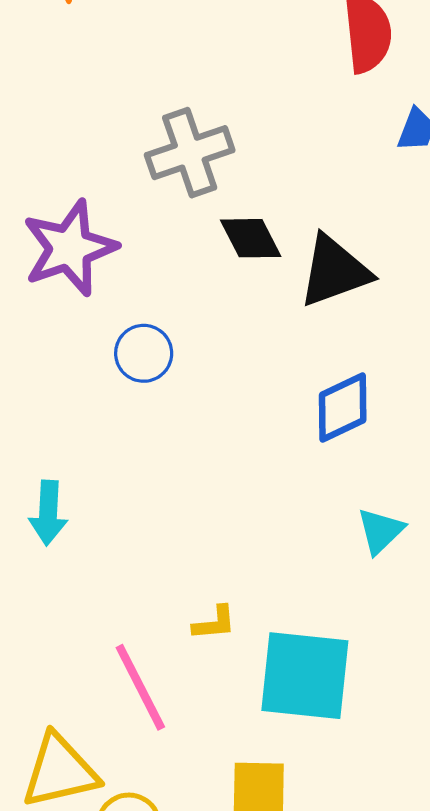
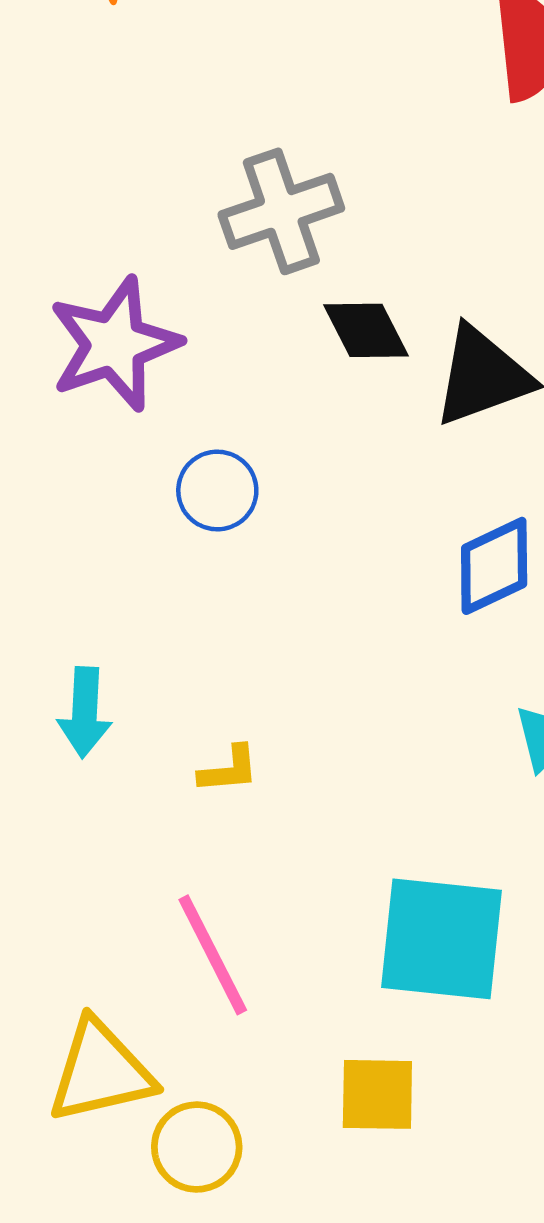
yellow L-shape: (214, 623) -> (229, 770), moved

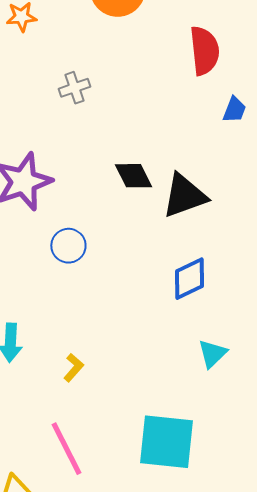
gray cross: (281, 211) -> (74, 88), moved, size x0.6
yellow L-shape: (229, 770) -> (73, 368), turned -44

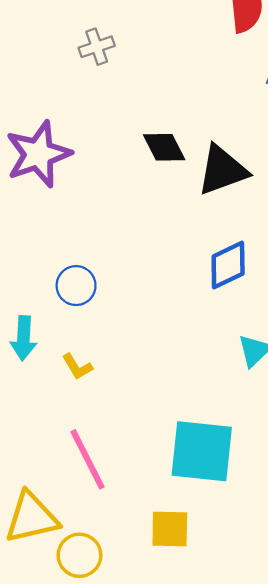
blue circle: (68, 246) -> (76, 286), moved
yellow L-shape: (73, 368) -> (77, 367), moved, turned 108

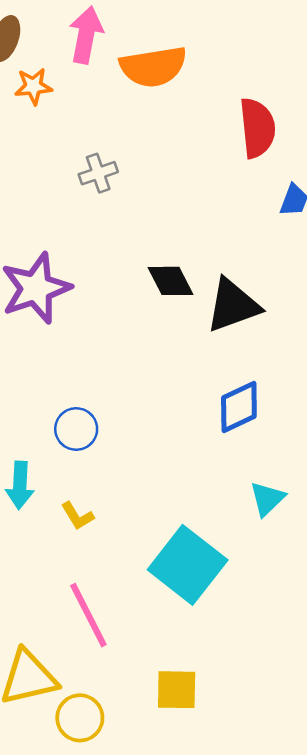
cyan square: (202, 451) -> (188, 565), moved, turned 32

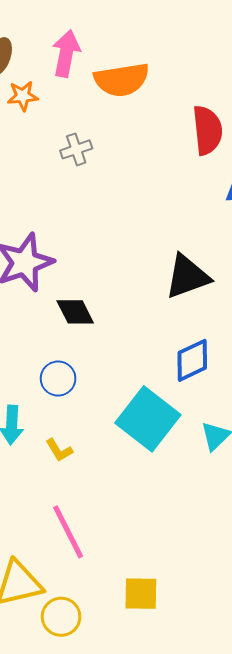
gray cross: (98, 173) -> (76, 149), moved
black diamond: (170, 281) -> (75, 312), moved
cyan square: (188, 565) -> (148, 419), moved

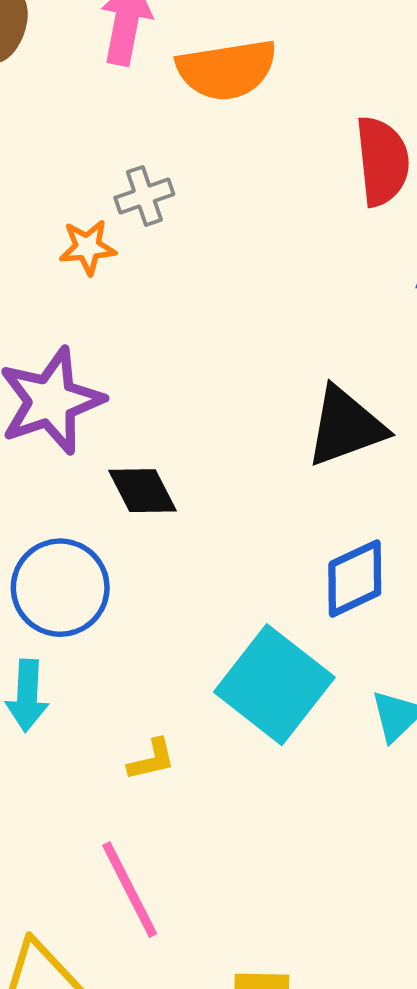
orange star: (23, 96) -> (88, 247), moved
blue circle: (58, 379) -> (60, 588), moved, size x1.5
yellow L-shape: (59, 450) -> (152, 760), moved, turned -72

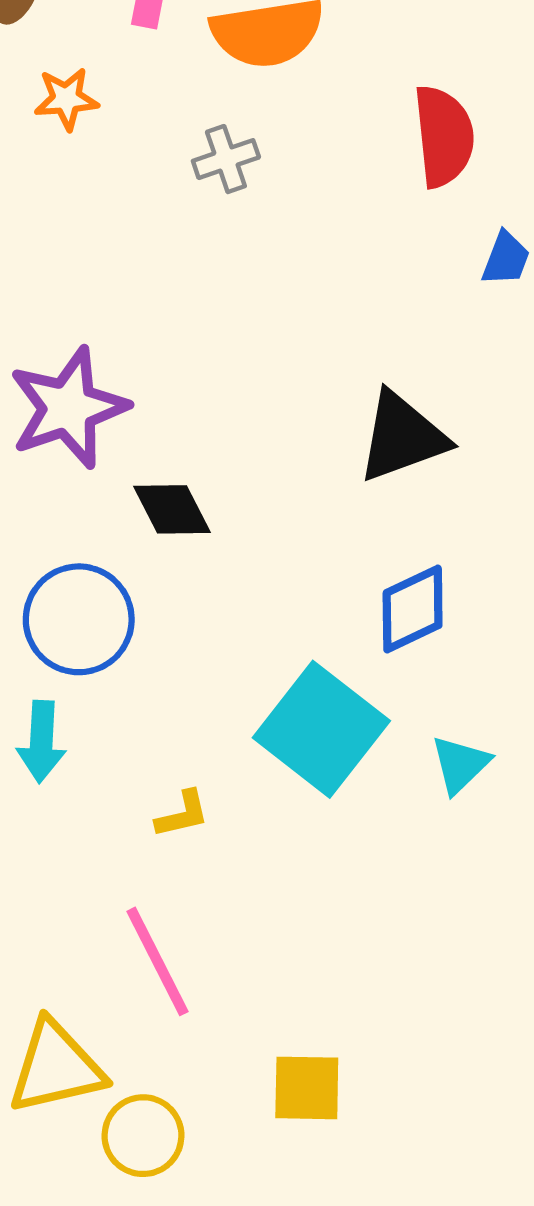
gray cross: (144, 196) -> (226, 159), moved
orange star: (88, 247) -> (66, 99), moved

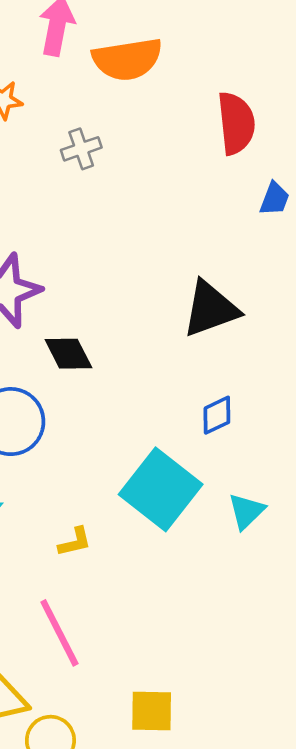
gray cross: (226, 159) -> (81, 149), moved
blue diamond: (413, 609) -> (217, 415), size x0.7

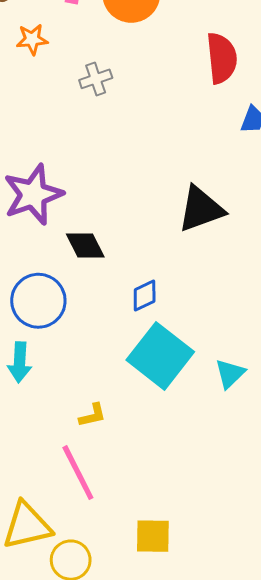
blue diamond: (217, 415) -> (145, 296), moved
yellow L-shape: (75, 542) -> (93, 415), moved

